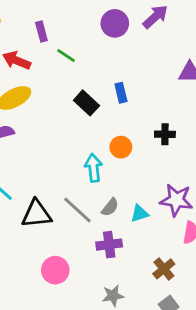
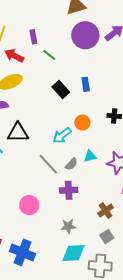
purple circle: (115, 23) -> (85, 35), size x1.4
cyan arrow: (93, 168) -> (62, 135), turned -126
cyan triangle: (139, 213) -> (90, 156), moved
black triangle: (36, 214) -> (18, 133), moved

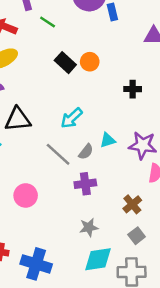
blue rectangle: (86, 84) -> (112, 12), moved
orange circle: (82, 122) -> (90, 62), moved
pink circle: (29, 205) -> (26, 195), moved

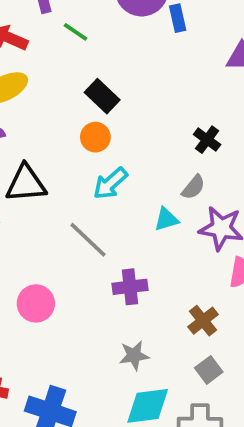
orange circle: (90, 62) -> (95, 137), moved
black cross: (133, 89) -> (207, 140), turned 35
gray semicircle: (86, 152) -> (193, 187), moved

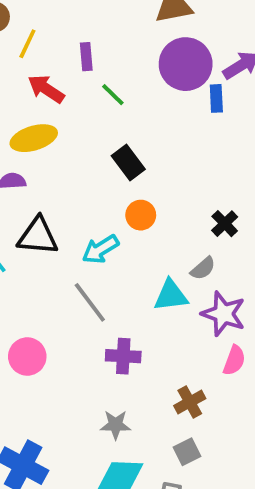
orange circle: (95, 137) -> (141, 215), moved
cyan arrow: (110, 183) -> (100, 249), moved
cyan triangle: (166, 219) -> (171, 295), size x1.4

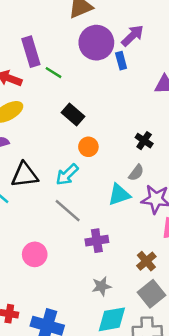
purple rectangle: (86, 57) -> (31, 52), size x1.6
gray square: (187, 452) -> (152, 294), size x1.5

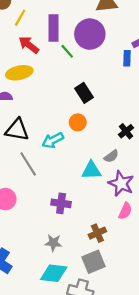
purple circle: (96, 43) -> (90, 34), moved
black rectangle: (73, 115) -> (84, 93), moved
gray line: (68, 211) -> (28, 164), moved

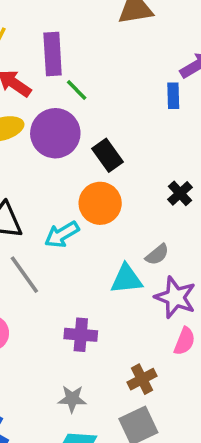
purple circle: (90, 34) -> (55, 133), moved
orange circle: (78, 122) -> (100, 203), size x1.5
black cross: (126, 131) -> (180, 193), moved

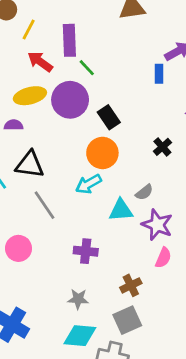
cyan arrow: (62, 234) -> (88, 184), moved

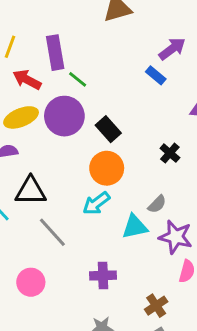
blue rectangle: (159, 74) -> (156, 75), turned -42

